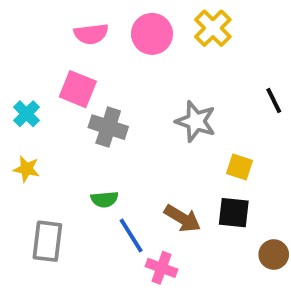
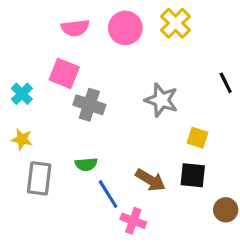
gray rectangle: (47, 241) -> (39, 178), moved

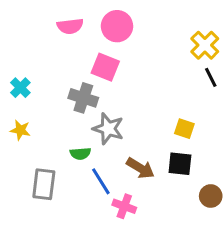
yellow cross: (176, 23) -> (205, 45), moved
pink square: (64, 73) -> (105, 67), moved
gray star: (161, 100) -> (108, 129), moved
gray rectangle: (39, 178) -> (44, 184), moved

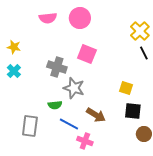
pink square: (105, 67) -> (87, 54), moved
cyan cross: (20, 88) -> (14, 71), moved
yellow star: (20, 130) -> (14, 47), moved
black square: (180, 164) -> (133, 111), moved
blue line: (101, 181) -> (69, 124), turned -30

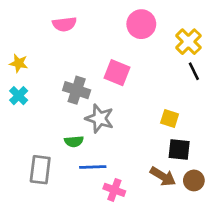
pink circle: (80, 18) -> (141, 24), moved
brown arrow: (96, 115) -> (163, 176), moved
blue line: (69, 124) -> (93, 167), turned -30

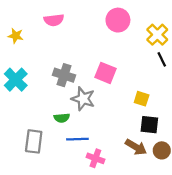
yellow star: (19, 63) -> (16, 36), moved
pink square: (117, 73) -> (106, 73), moved
cyan cross: (19, 96) -> (16, 80), size x1.5

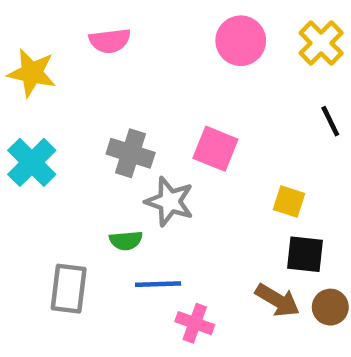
yellow cross: (157, 35) -> (321, 43), moved
yellow star: (16, 36) -> (32, 73), size x1.5

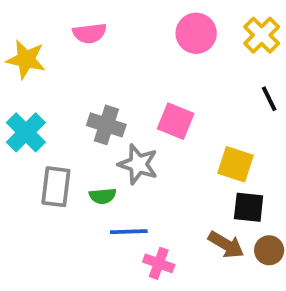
yellow square: (289, 201) -> (235, 164), size x1.4
gray rectangle: (69, 289) -> (56, 187), moved

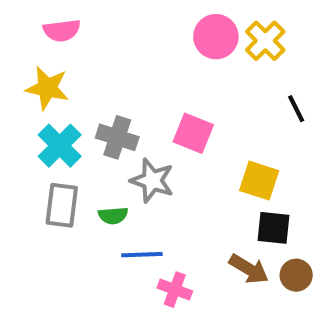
pink semicircle: (90, 33) -> (62, 30), moved
yellow cross: (262, 35) -> (265, 41), moved
yellow star: (26, 59) -> (47, 88), moved
cyan cross: (26, 132) -> (60, 146), moved

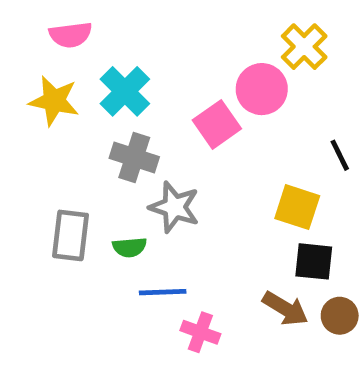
pink circle: (216, 37) -> (262, 89), moved
black line: (296, 109) -> (340, 155), moved
pink square: (193, 133) -> (217, 124), moved, turned 33
cyan cross: (60, 146) -> (125, 91), moved

